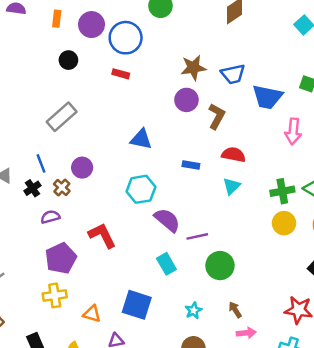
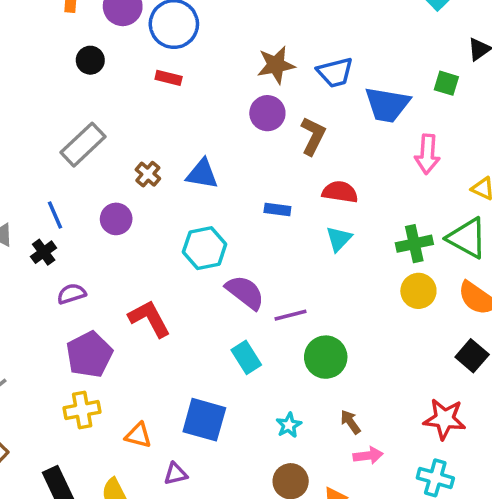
brown cross: (62, 188) -> (148, 174), moved

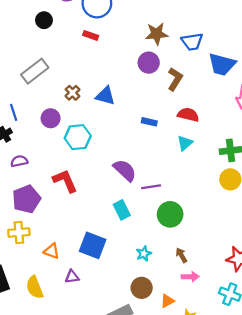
cyan hexagon: (205, 248) -> (78, 137), moved

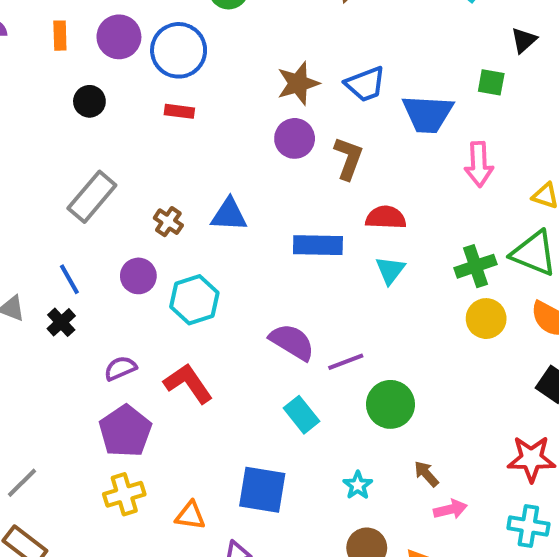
blue rectangle: (149, 122) -> (318, 245), size x1.6
purple semicircle: (19, 161) -> (120, 368), moved

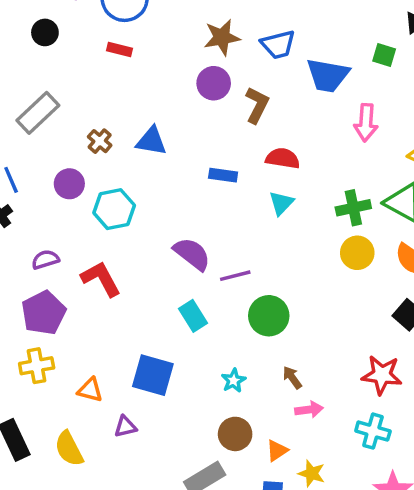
blue rectangle: (318, 245) -> (223, 175), size x0.7

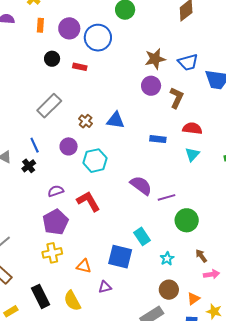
red rectangle: (120, 49) -> (80, 67), moved
cyan rectangle: (193, 316) -> (142, 236), moved

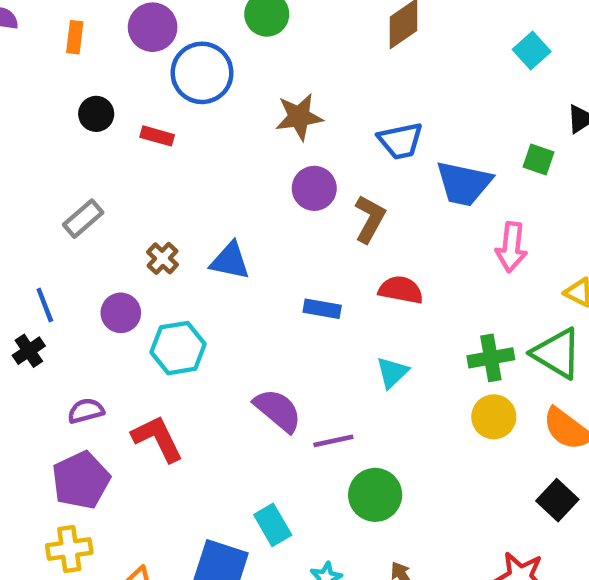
purple circle: (69, 28) -> (153, 27), moved
brown star: (155, 59) -> (299, 117), moved
gray rectangle: (49, 106) -> (83, 219), size x0.7
cyan triangle: (192, 154) -> (392, 372), moved

